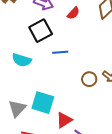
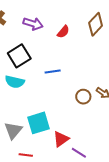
black square: (41, 31) -> (19, 56), moved
cyan square: (43, 103) -> (38, 123), turned -30

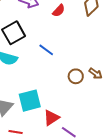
blue line: (53, 72) -> (46, 50), turned 42

